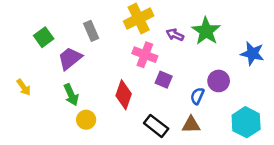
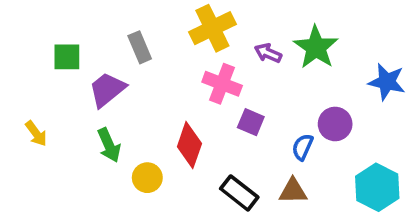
green square: (44, 37) -> (67, 57), turned 36
yellow circle: (86, 120) -> (147, 178), moved

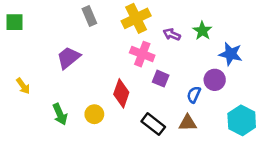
gray rectangle: (140, 47) -> (89, 16), moved
green star: (316, 47) -> (202, 31), size x0.7
green square: (67, 57) -> (14, 22), moved
blue star: (387, 82) -> (231, 54), moved
green arrow: (109, 145) -> (60, 114), moved

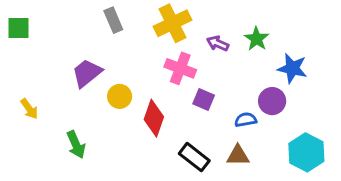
blue semicircle: (194, 95) -> (246, 120), turned 56
yellow circle: (94, 114) -> (120, 96), moved

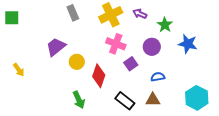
purple arrow: (218, 43) -> (140, 14), moved
purple square: (204, 99) -> (131, 64), turned 32
purple circle: (272, 101) -> (152, 47), moved
green arrow: (76, 145) -> (79, 100), moved

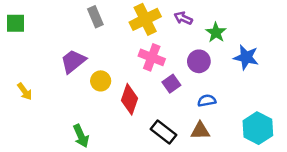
green arrow: (79, 100) -> (81, 136), moved

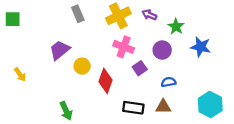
black rectangle: (164, 132) -> (133, 108), turned -30

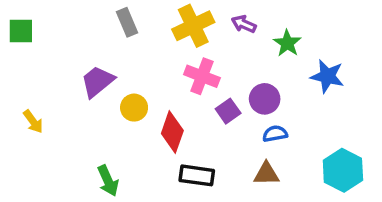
purple circle: (162, 50) -> (265, 99), moved
black rectangle: (133, 108) -> (197, 175), moved

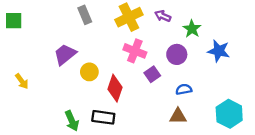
purple circle: (265, 99) -> (177, 54), moved
black rectangle: (197, 175) -> (103, 117), moved

